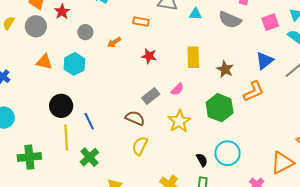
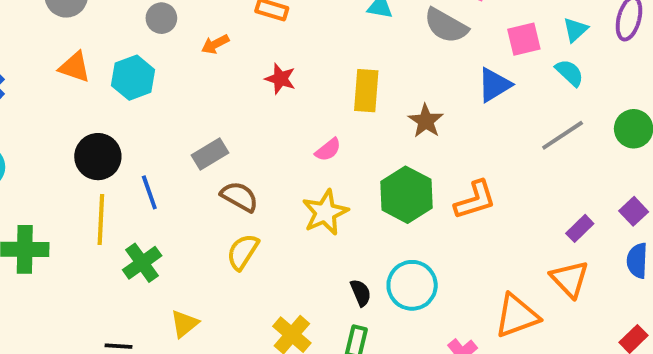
blue triangle: (265, 61) -> (494, 85), moved
orange L-shape: (254, 91) -> (475, 200), moved
gray rectangle: (151, 96) -> (210, 154), moved

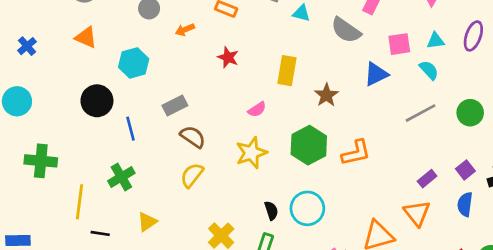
cyan triangle: (575, 30) -> (436, 41), turned 30
cyan hexagon: (133, 78) -> (134, 63), moved
yellow line: (101, 220) -> (80, 202), moved

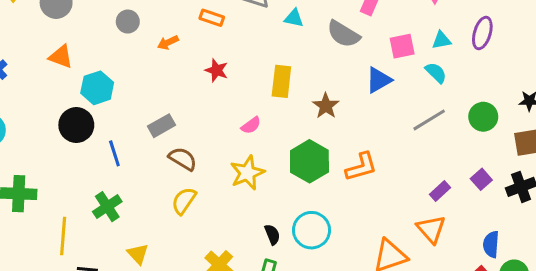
cyan hexagon: (134, 63) -> (97, 88), moved
blue semicircle: (465, 204) -> (491, 244), moved
yellow triangle: (147, 222) -> (138, 254), turned -35

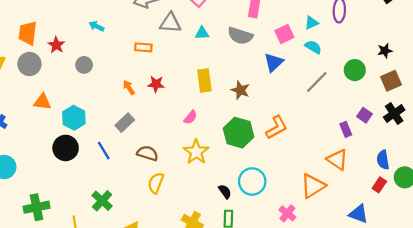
orange arrow: (168, 43) -> (129, 88), moved, turned 96
gray rectangle: (161, 126) -> (125, 123), moved
blue line: (114, 153) -> (104, 151), moved
purple rectangle: (440, 191) -> (346, 129), moved, turned -56

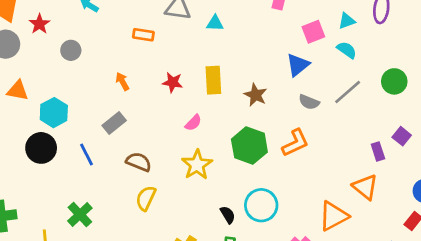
gray semicircle: (240, 36) -> (309, 102), moved, size x0.7
red star: (156, 84) -> (173, 82), moved

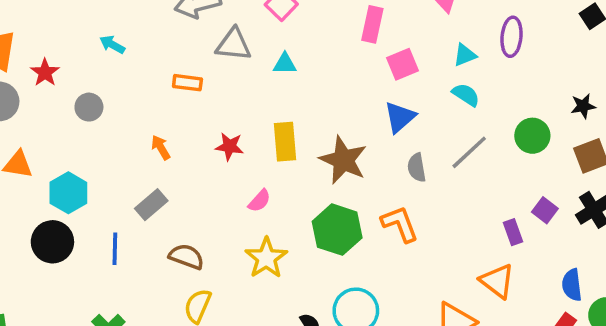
pink square: (313, 32) -> (403, 64), moved
brown star: (256, 95) -> (343, 160), size x1.5
gray semicircle: (309, 102) -> (417, 168), turned 60
orange L-shape: (295, 143) -> (400, 224), turned -84
blue line: (87, 155) -> (115, 249), turned 30

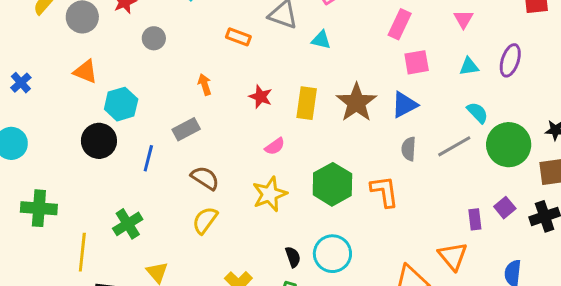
cyan semicircle: (466, 95) -> (477, 113), moved
green circle: (532, 136) -> (509, 145), size x1.5
brown star: (343, 160) -> (356, 102), moved

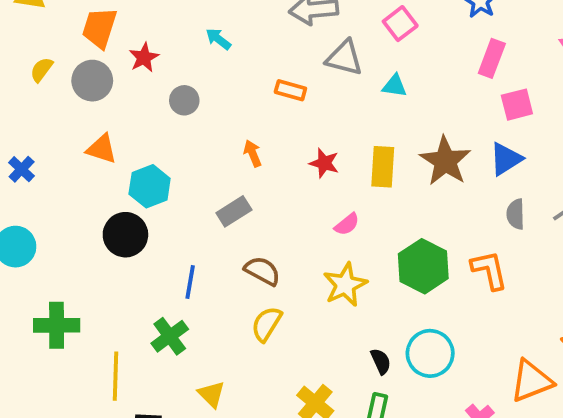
blue line: (148, 158) -> (190, 282), moved

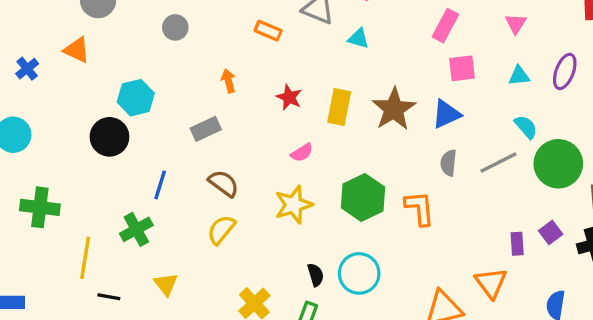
orange triangle: (102, 149) -> (77, 50), moved

